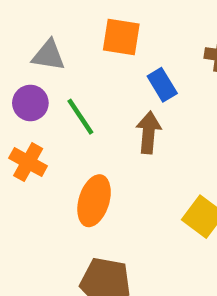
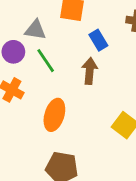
gray triangle: (49, 55) -> (35, 30), moved

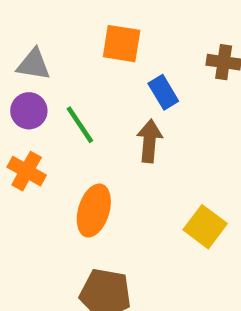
gray triangle: (35, 30) -> (34, 64), moved

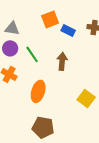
orange square: (122, 44) -> (50, 19), turned -30
blue rectangle: (163, 92) -> (68, 30), moved, turned -32

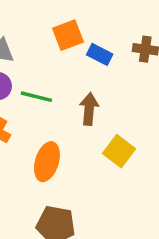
green line: (32, 54) -> (36, 97), turned -42
yellow square: (86, 98) -> (119, 151), moved

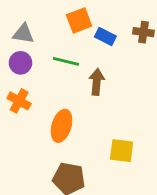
green line: (36, 97) -> (66, 61), moved
yellow square: (119, 151) -> (122, 151), moved, turned -30

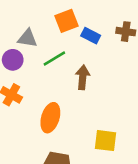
gray triangle: (23, 34) -> (27, 38), moved
green line: (66, 61) -> (54, 58), turned -45

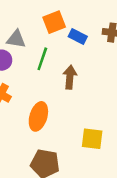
green line: (54, 58) -> (42, 59), turned -40

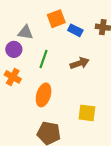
green line: (42, 59) -> (44, 59), moved
brown arrow: (70, 77) -> (80, 63), moved, turned 66

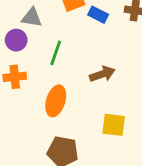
brown arrow: (80, 63) -> (102, 74), moved
orange cross: (13, 77) -> (15, 77), turned -35

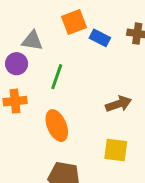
brown arrow: (102, 74) -> (119, 104), moved
orange ellipse: (56, 101) -> (57, 126), turned -40

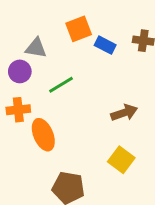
green line: (57, 77) -> (61, 85), turned 40
orange ellipse: (57, 126) -> (43, 135), moved
yellow square: (116, 150) -> (121, 160), turned 30

